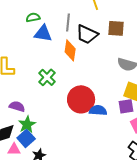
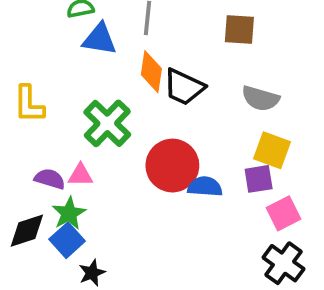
black trapezoid: (87, 34) -> (184, 87), moved
green cross: (47, 77) -> (107, 123), size x1.4
pink triangle: (14, 149) -> (80, 175), moved

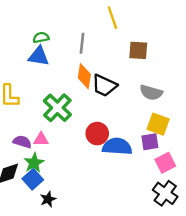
blue triangle: (100, 39) -> (39, 56), moved
red circle: (172, 166) -> (97, 134), size x0.7
blue semicircle: (205, 187) -> (117, 146), size x1.4

